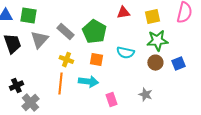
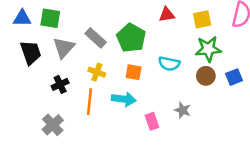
black cross: (16, 86) -> (60, 84), moved
gray star: (145, 95) -> (183, 110), moved

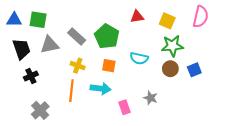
yellow square: (202, 19) -> (167, 21), turned 35
gray triangle: (64, 48) -> (50, 45), turned 36
black cross: (60, 84) -> (31, 76), moved

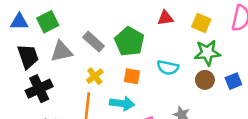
green square: (38, 20) -> (48, 22), turned -36
yellow cross: (78, 66) -> (95, 76), turned 32
black cross: (31, 76) -> (39, 89), size x1.5

